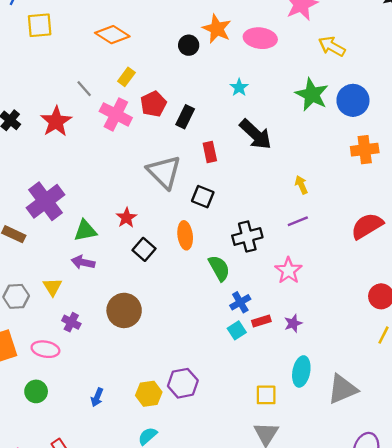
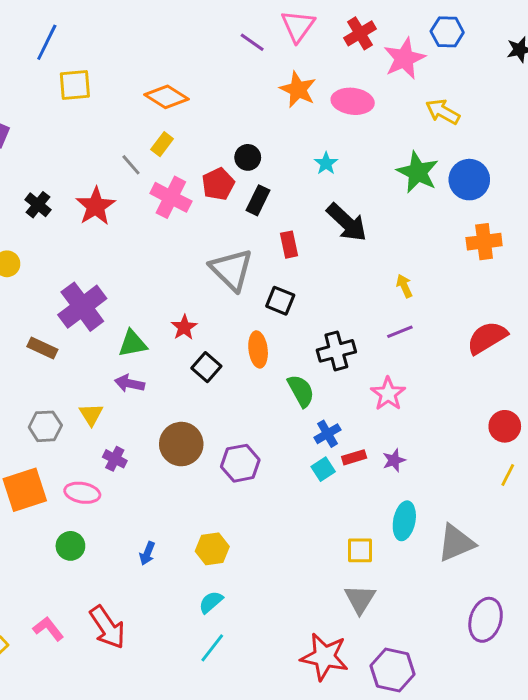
black circle: (189, 45) -> (248, 157), moved
yellow rectangle: (126, 77) -> (162, 144), moved
purple hexagon: (183, 383) -> (240, 463), moved

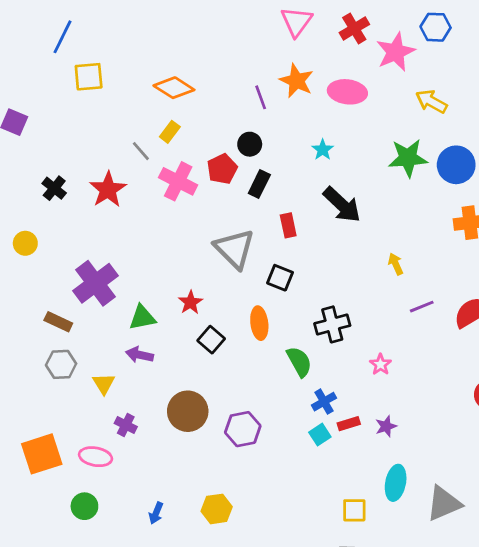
purple line: (252, 42) -> (261, 97), moved, turned 35
green star: (418, 172) -> (408, 158), turned -30
purple line: (400, 332) -> (422, 307), moved
pink star: (388, 394) -> (380, 364), size x0.7
gray hexagon: (45, 426) -> (61, 364), moved

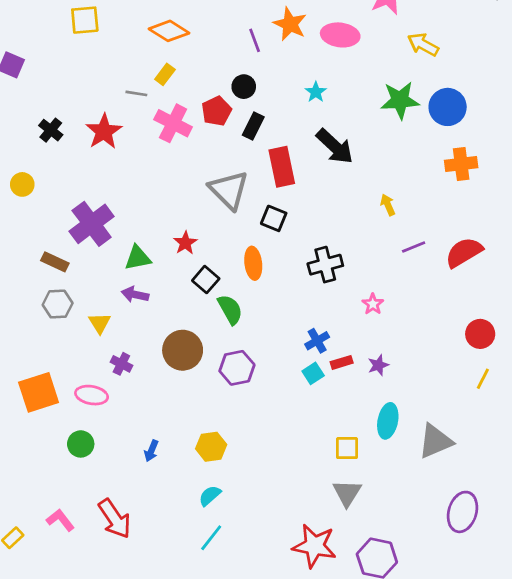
gray line: (141, 151) -> (136, 93), turned -40
red rectangle: (288, 225) -> (282, 167), size x1.6
green semicircle: (299, 362) -> (230, 309), moved

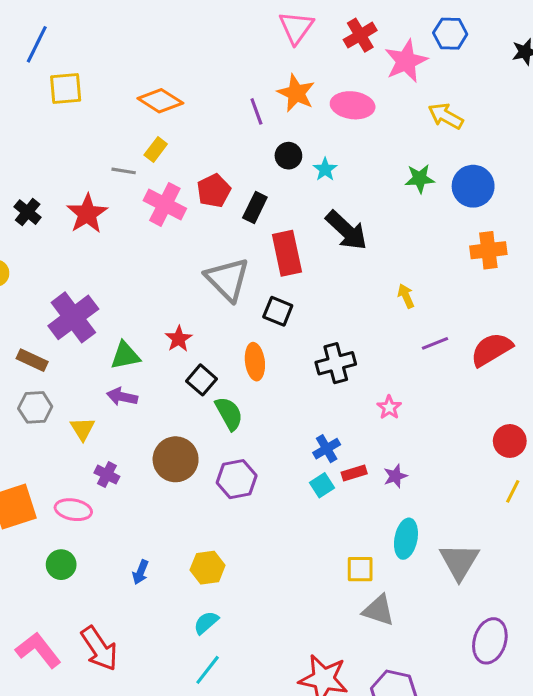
black circle: (244, 87) -> (288, 156), moved
green star: (400, 100) -> (420, 179), size x0.7
gray triangle: (435, 441) -> (459, 562), turned -36
gray triangle: (347, 493) -> (379, 610), moved, turned -44
pink L-shape: (60, 520) -> (38, 650), size x1.4

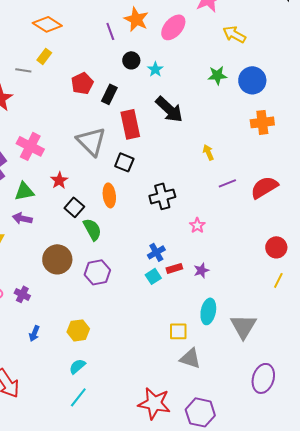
pink ellipse: (353, 105) -> (173, 27), turned -56
pink cross: (165, 204) -> (30, 146), moved
purple cross: (107, 475) -> (22, 294), moved

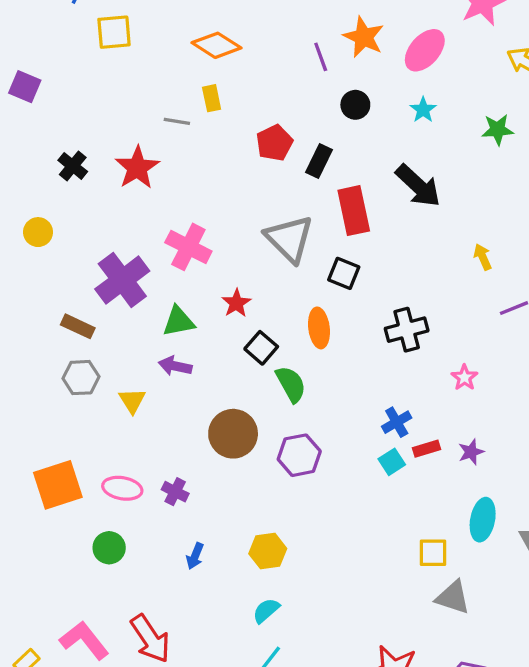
yellow rectangle: (44, 56) -> (212, 98), turned -49
cyan star: (155, 69) -> (423, 110), moved

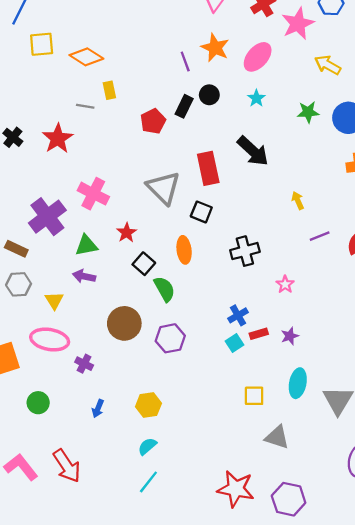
orange diamond: (217, 45) -> (86, 57), moved
black rectangle: (319, 161) -> (184, 106), moved
pink ellipse: (122, 488) -> (50, 340), moved, size x1.4
yellow square: (433, 553) -> (254, 396), moved

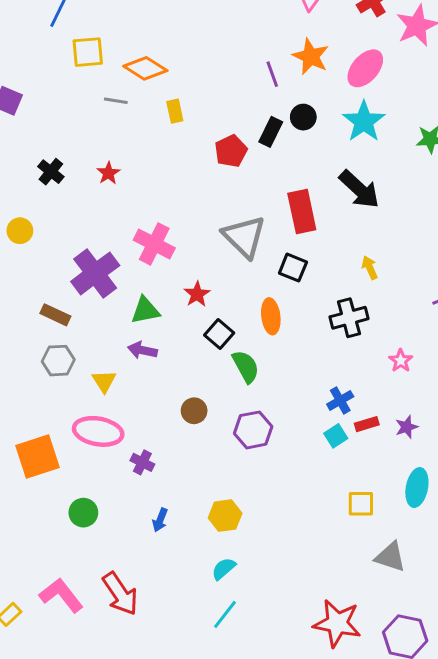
cyan star: (256, 98) -> (364, 121), size x1.8
gray line: (85, 106) -> (116, 101), moved
red star: (58, 138) -> (108, 173), size x0.6
yellow arrow: (298, 200) -> (370, 268), moved
brown circle: (124, 323) -> (194, 411), size x0.6

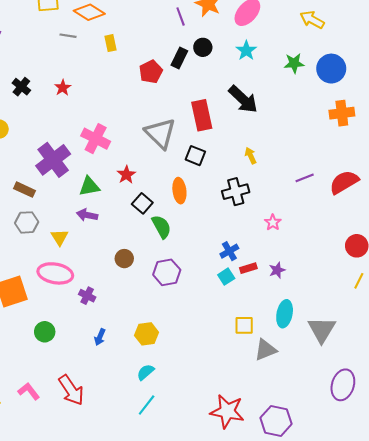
cyan star: (364, 121) -> (246, 51), size x0.7
gray triangle: (390, 557) -> (265, 350), moved, turned -40
pink L-shape: (61, 595) -> (29, 391), size x0.7

